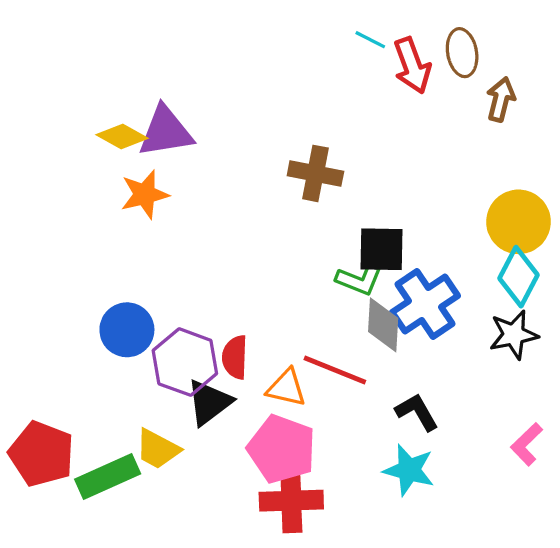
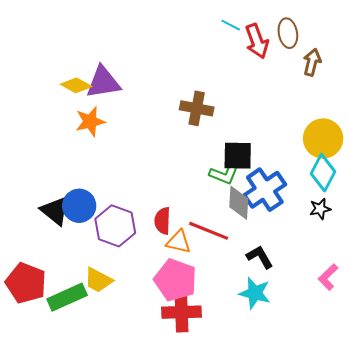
black star: (514, 335) -> (320, 209), size x0.7
red semicircle: (235, 357) -> (162, 221), moved
black triangle: (209, 402) -> (55, 211), moved, turned -44

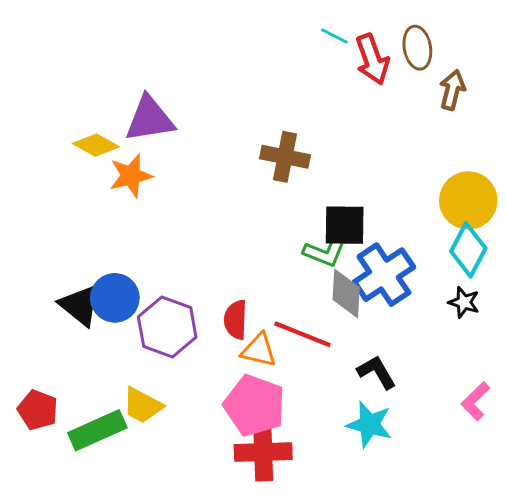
yellow diamond: (76, 85) -> (96, 145), moved
black star: (320, 209) -> (464, 302), turned 30
red pentagon: (26, 283) -> (38, 410), size x0.7

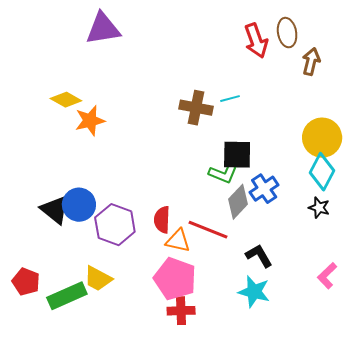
cyan line: (334, 36) -> (230, 99), moved, turned -42
purple triangle: (150, 119) -> (103, 29), moved
blue cross: (384, 275) -> (264, 189), size x0.7
gray diamond: (346, 294) -> (238, 202), turned 40
red cross: (263, 452) -> (181, 311), size x0.7

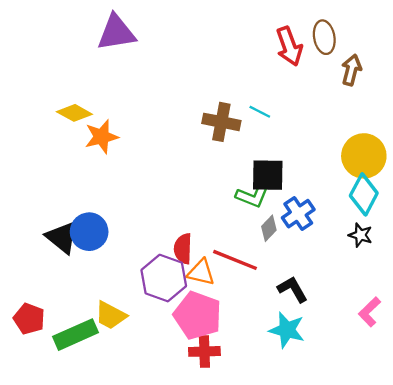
cyan line: (230, 99) -> (260, 112), turned 42
gray diamond: (238, 202) -> (269, 228), size x0.7
purple hexagon: (115, 225) -> (164, 278), moved

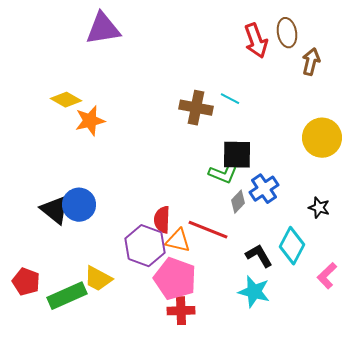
cyan diamond: (364, 194) -> (292, 246), moved

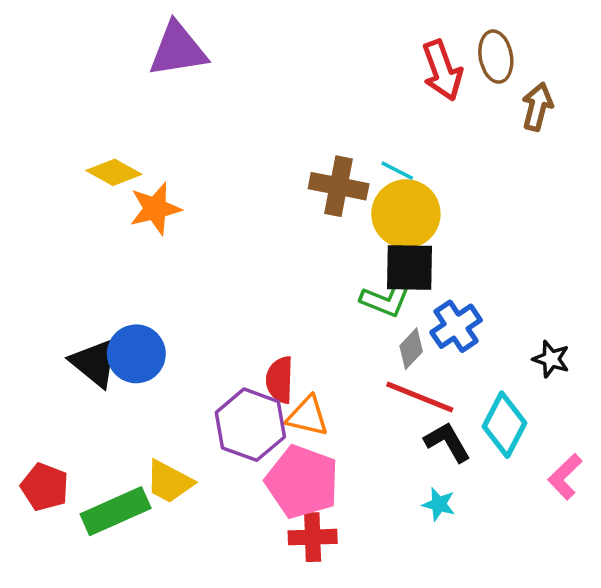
yellow circle: (322, 138) -> (406, 214), moved
red line: (208, 230) -> (420, 397), moved
cyan star: (254, 292) -> (439, 504), size x0.6

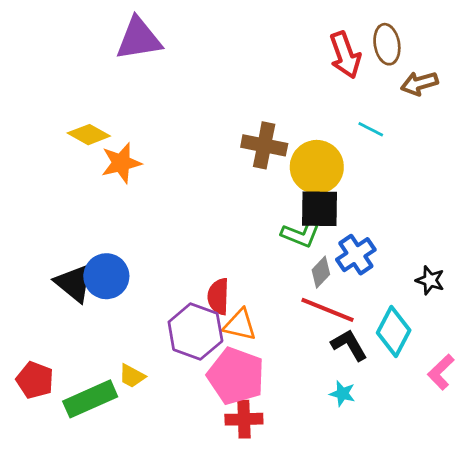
brown arrow: (537, 107) -> (419, 83), turned -120
cyan line: (397, 171) -> (371, 129), moved
yellow trapezoid: (169, 482) -> (132, 376), size x0.7

